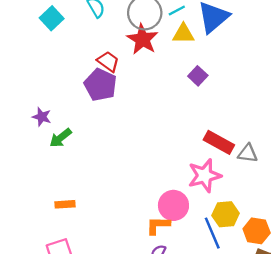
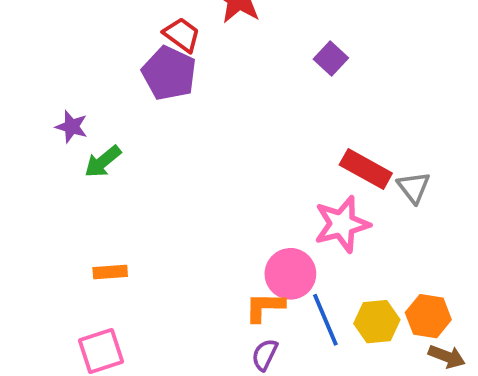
gray triangle: (248, 153) -> (414, 187), turned 45
yellow hexagon: (226, 214) -> (377, 322), moved
blue line: (212, 233) -> (325, 320), moved

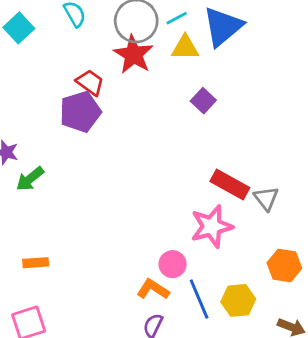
purple pentagon: (169, 73) -> (80, 112), turned 30
pink circle: (290, 274) -> (173, 264), size x0.7
orange L-shape: (265, 307) -> (153, 289), turned 32
orange hexagon: (428, 316) -> (284, 266), moved

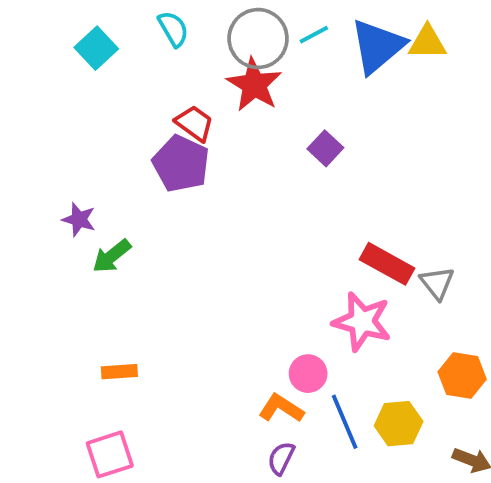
yellow triangle: (185, 48) -> (427, 42), moved
purple square: (203, 101) -> (325, 148), moved
purple pentagon: (80, 112) -> (181, 164), turned -30
pink star: (212, 226) -> (362, 322), turned 30

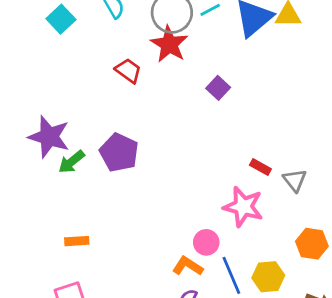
purple pentagon: (181, 164) -> (119, 153), moved
purple star: (79, 220) -> (49, 137), size x1.8
red rectangle: (387, 264) -> (260, 167), size x0.6

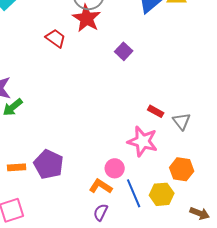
purple pentagon: (119, 153) -> (49, 164), moved
orange hexagon: (312, 244) -> (182, 169), moved

